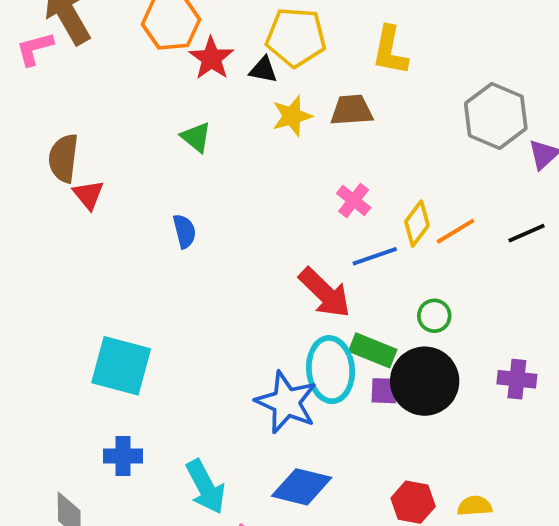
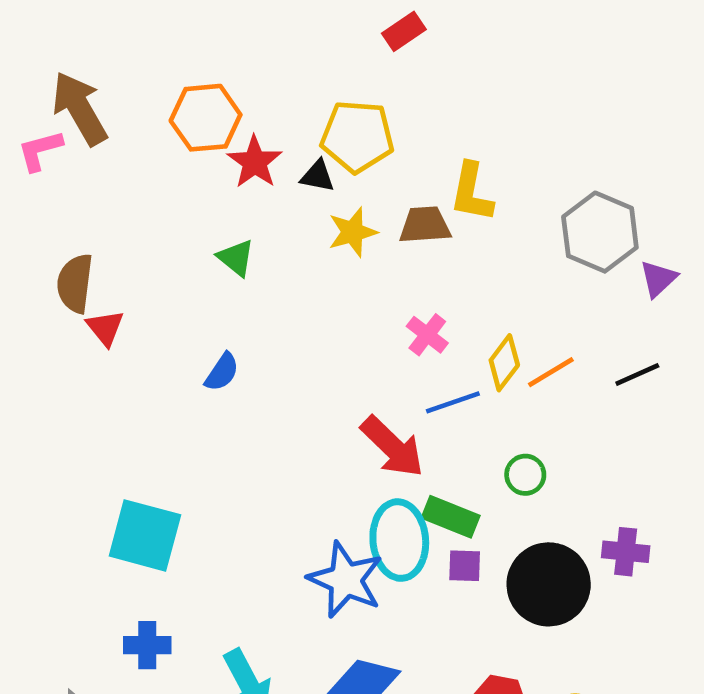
yellow L-shape: (390, 51) -> (472, 192), moved
blue semicircle: (184, 231) -> (222, 372), turned 48
black circle: (425, 381) -> (549, 584), moved

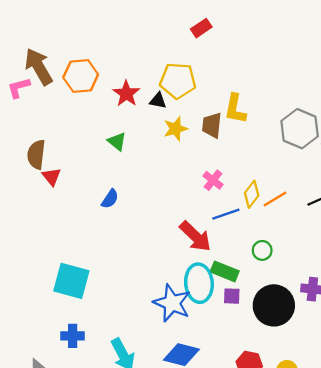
orange hexagon: (206, 118) -> (81, 76), moved
brown trapezoid: (425, 225) -> (212, 125), turned -80

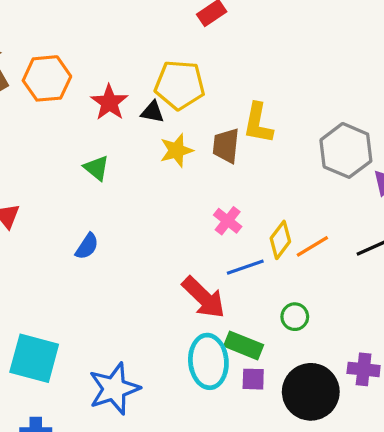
blue star: (172, 303) -> (114, 389), moved, turned 30

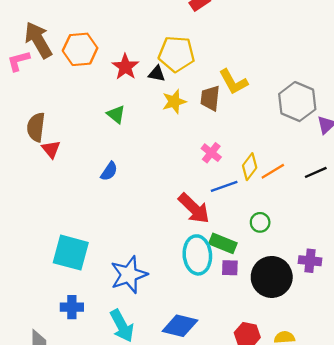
yellow L-shape: (258, 123) -> (233, 82), turned -40

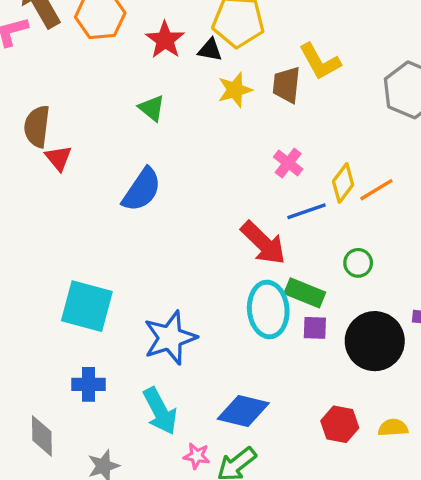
blue semicircle: (109, 171) -> (142, 190), size x1.6

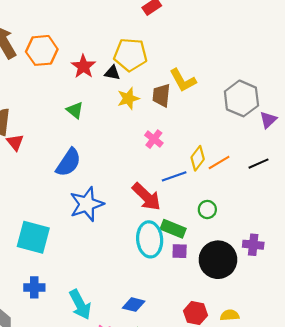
pink cross: (288, 163) -> (154, 139), moved
blue star: (170, 338) -> (87, 204), moved
blue diamond: (243, 411) -> (134, 305), size x0.7

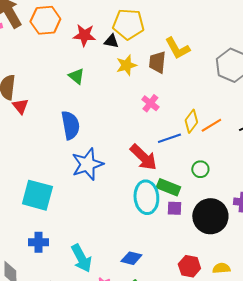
red star: (83, 66) -> (84, 35), turned -30
blue semicircle: (68, 163) -> (70, 125), turned -44

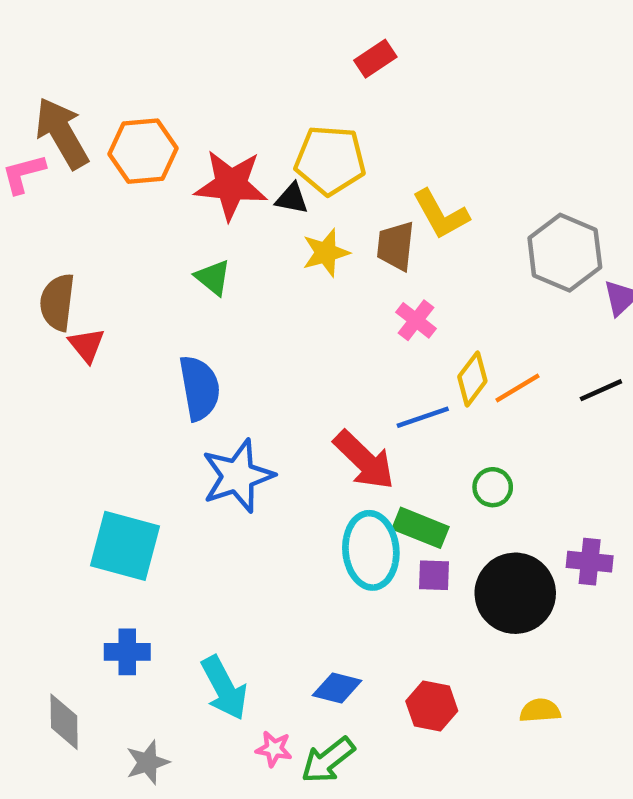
red star: (84, 35) -> (231, 185), size x1.4
pink cross: (150, 103) -> (416, 320), moved
red hexagon: (189, 266) -> (432, 706), moved

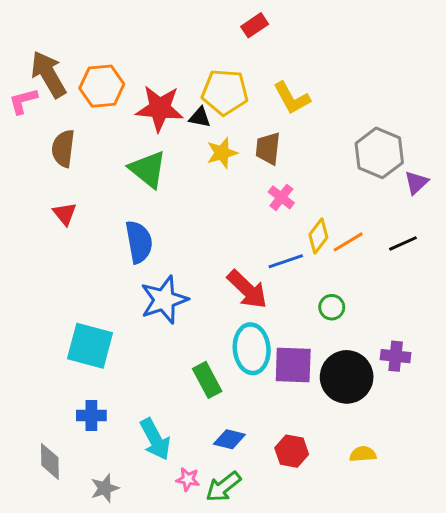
yellow L-shape: (441, 214) -> (292, 98), moved
green triangle: (213, 277) -> (148, 169), size x1.6
brown semicircle: (57, 302) -> (63, 148), moved
green rectangle: (420, 528) -> (207, 380), moved, turned 40
purple square: (434, 575) -> (293, 365), size x1.8

